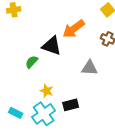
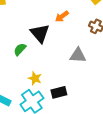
orange arrow: (74, 29) -> (62, 16), size x0.6
black triangle: (52, 46) -> (40, 33), turned 30

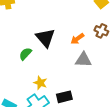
orange arrow: (62, 16) -> (77, 39), moved

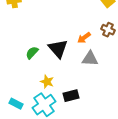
black triangle: (45, 38) -> (58, 49), moved

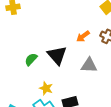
orange arrow: (84, 38) -> (83, 36), moved

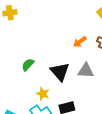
black triangle: (57, 55) -> (60, 72), moved

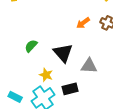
gray triangle: (86, 71) -> (89, 66), moved

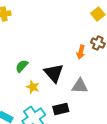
orange arrow: (83, 23) -> (81, 52), moved, turned -40
yellow star: (46, 75) -> (33, 87), moved

